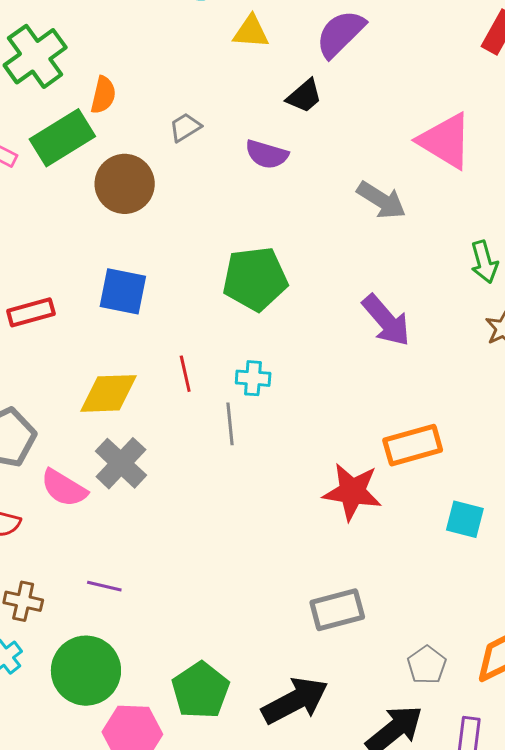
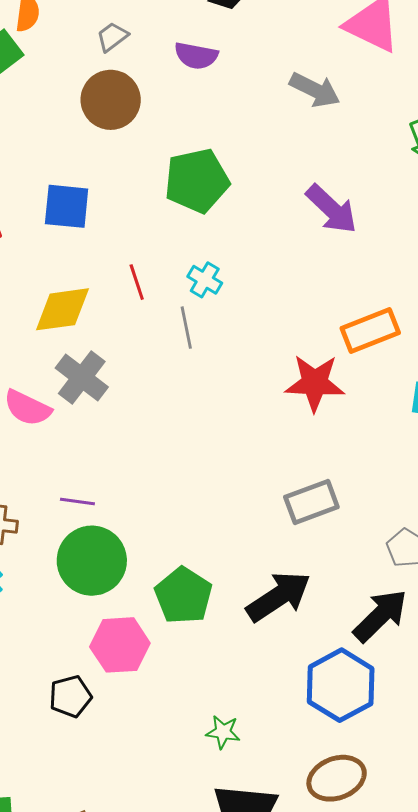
brown circle: (125, 184) -> (111, 100), moved
cyan cross: (253, 378) -> (205, 280), turned 32
green circle: (86, 671) -> (92, 561), moved

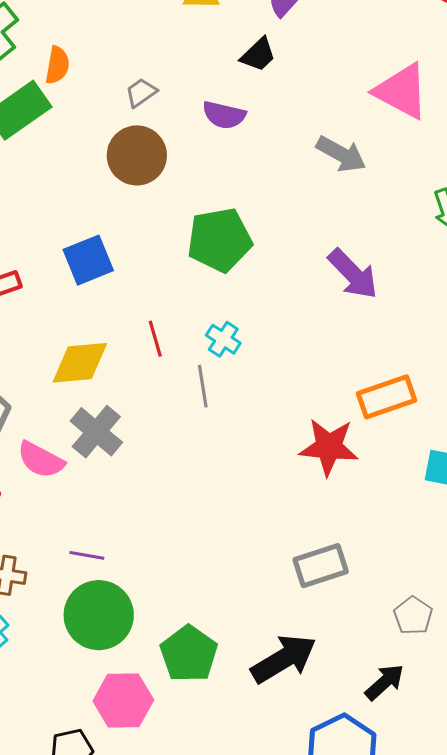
blue square: (67, 206) -> (88, 260), turned -30
black arrow: (380, 616) -> (385, 682), size x0.7

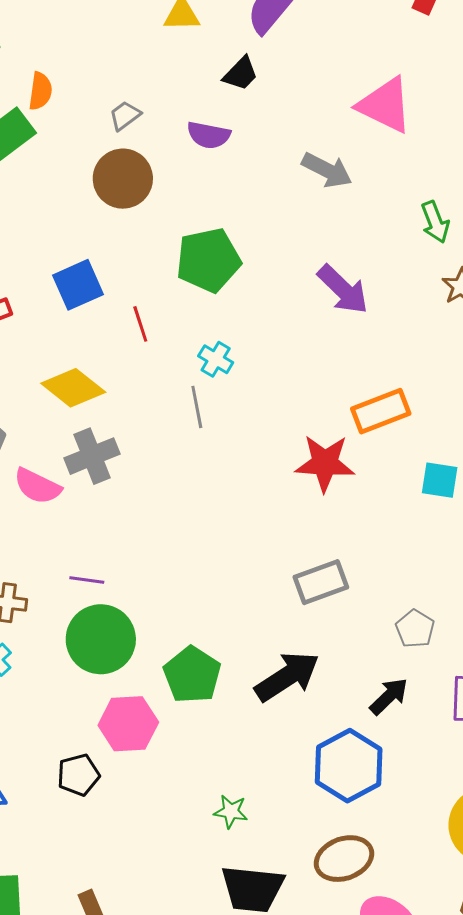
red line: (155, 339) -> (140, 324), moved
yellow diamond: (80, 363) -> (73, 388), turned 46
gray cross: (96, 432) -> (92, 456), turned 30

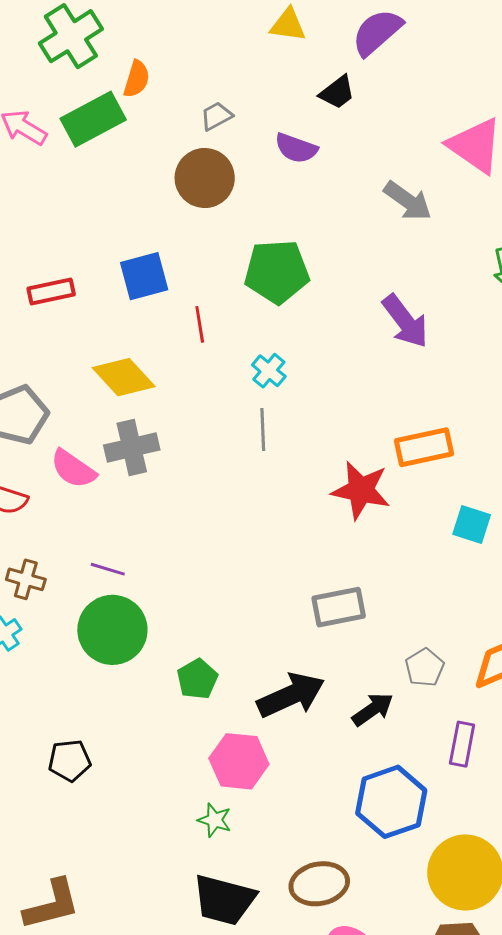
gray line: (197, 407) -> (263, 430), moved
green pentagon: (192, 675) -> (197, 679), size x0.7
black arrow: (389, 696) -> (373, 709), moved
pink hexagon: (128, 724) -> (239, 761), moved
blue hexagon: (349, 766) -> (391, 802), moved

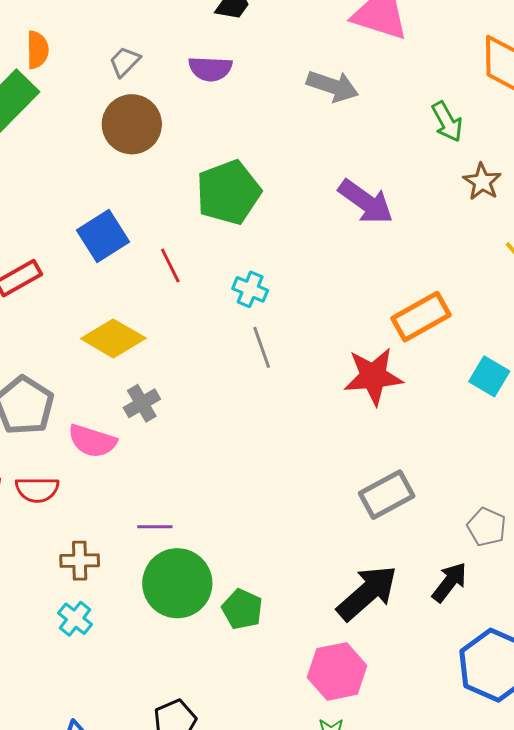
gray cross: (132, 448) -> (142, 403), size x0.7
cyan square: (472, 524) -> (489, 376), turned 30
green pentagon: (197, 679) -> (242, 609), moved

